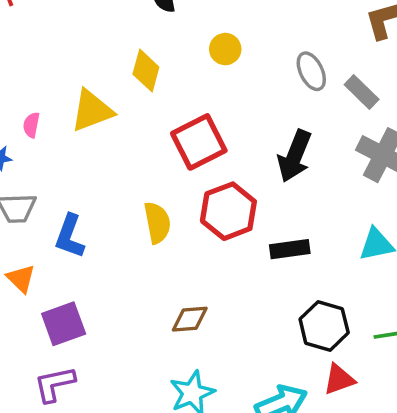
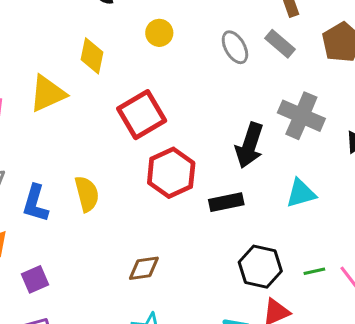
gray rectangle: (362, 92) -> (280, 44), moved
black arrow: (295, 156) -> (249, 145), moved
yellow semicircle: (157, 223) -> (87, 194), moved
purple square: (64, 324) -> (35, 279), size x0.7

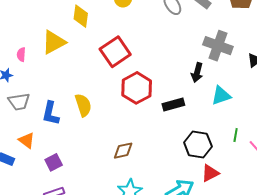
black arrow: (249, 145) -> (197, 72), moved, size x0.7
green line: (314, 271) -> (236, 135), moved, turned -64

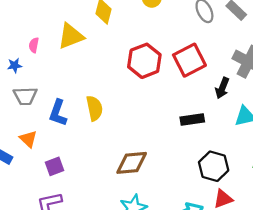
red square: (115, 52) -> (189, 60), moved
red hexagon: (137, 88) -> (144, 61), moved
brown diamond: (123, 151) -> (132, 163), size x1.4

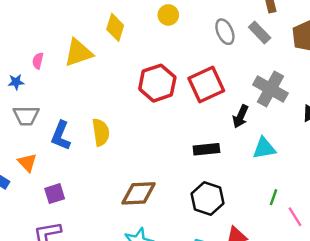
black hexagon: (214, 166) -> (207, 198), moved

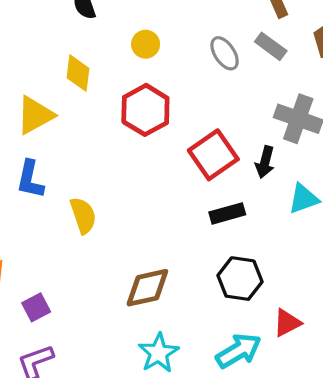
red hexagon: (157, 83) -> (145, 110), moved
red square: (206, 84) -> (213, 155), moved
blue L-shape: (61, 136) -> (30, 179), moved

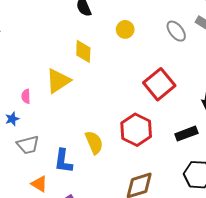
red hexagon: (145, 110) -> (136, 130), moved
red square: (213, 155) -> (159, 84), moved
blue L-shape: (30, 179) -> (63, 161), moved

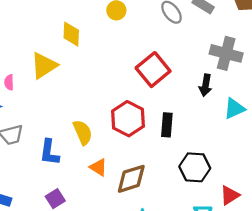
black rectangle: (186, 134) -> (167, 125), moved, turned -65
orange triangle: (39, 184) -> (98, 167), moved

